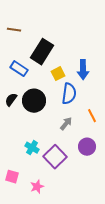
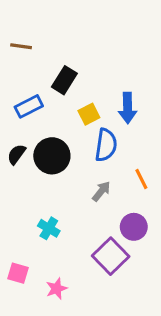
black rectangle: (42, 52) -> (64, 80), size x0.7
blue rectangle: (19, 69) -> (29, 106), turned -60
purple square: (55, 157) -> (111, 256), moved

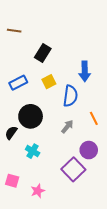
blue rectangle: (29, 106) -> (18, 83), moved
yellow square: (89, 114) -> (49, 82), moved
black semicircle: (16, 154) -> (11, 133), moved
black circle: (52, 156) -> (31, 116), moved

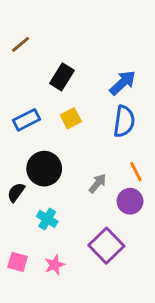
brown line: (14, 31) -> (21, 44), turned -48
blue arrow: (85, 71) -> (123, 83), moved, turned -132
blue semicircle: (70, 96) -> (124, 121), moved
purple circle: (89, 150) -> (130, 201), moved
pink star: (38, 191) -> (55, 265), moved

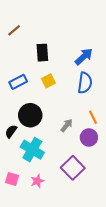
black rectangle: (62, 77) -> (42, 53), turned -36
cyan cross: (47, 219) -> (32, 150), size x1.6

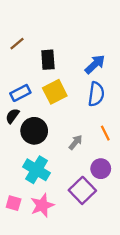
brown line: (14, 30) -> (17, 44), moved
yellow square: (48, 81) -> (55, 92), size x1.5
black semicircle: (11, 131) -> (12, 116), moved
purple circle: (89, 137) -> (101, 169), moved
pink star: (37, 181) -> (42, 205), size x1.5

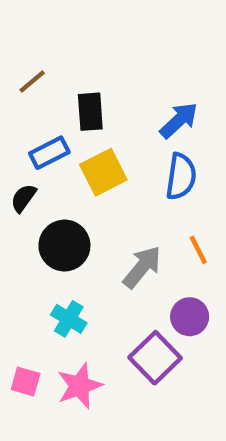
blue rectangle: (20, 93) -> (49, 153), moved
black semicircle: (12, 116) -> (23, 198), moved
gray arrow: (75, 142) -> (142, 267), size x1.5
cyan cross: (36, 170) -> (69, 319), size x0.7

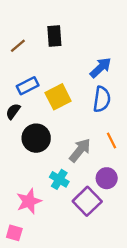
black rectangle: (90, 112) -> (54, 36), moved
cyan cross: (69, 319) -> (59, 179), moved
pink square: (26, 381) -> (14, 233), moved
pink star: (80, 386) -> (29, 201), moved

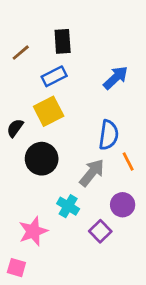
blue rectangle: (28, 86) -> (54, 76), moved
yellow square: (58, 97) -> (49, 111), moved
blue semicircle: (102, 99) -> (109, 135), moved
purple square: (87, 201) -> (100, 231), size x0.7

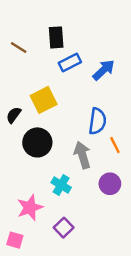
brown line: (21, 53) -> (19, 47), turned 72
blue rectangle: (54, 76) -> (70, 62), moved
gray arrow: (92, 173) -> (82, 155), turned -56
purple square: (100, 231) -> (64, 228), moved

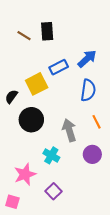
brown line: (19, 47) -> (24, 36), moved
blue rectangle: (70, 62) -> (59, 67), moved
blue semicircle: (97, 121) -> (88, 90), moved

